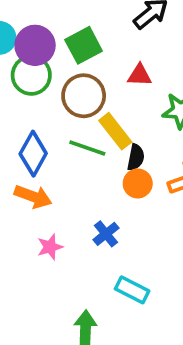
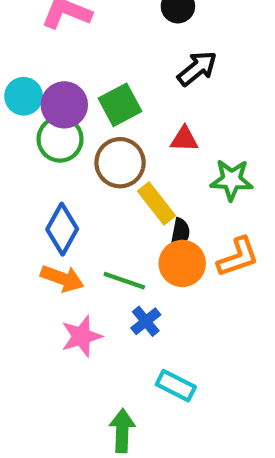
green line: (87, 148) -> (124, 281), moved
orange circle: (138, 183) -> (182, 263), size x1.4
pink star: (50, 247) -> (81, 336), size x1.4

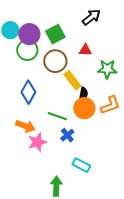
orange arrow: (62, 278) -> (25, 126), moved

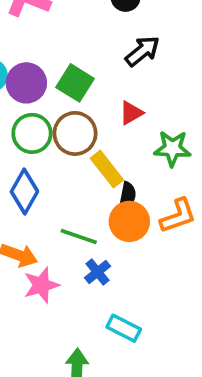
green square: (55, 34) -> (75, 83), turned -30
green circle: (27, 50) -> (32, 133), moved
red triangle: (85, 50) -> (131, 113), turned -32

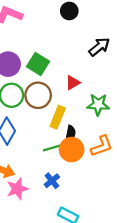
black arrow: (142, 51) -> (99, 47), moved
yellow rectangle: (107, 169) -> (58, 117), turned 60
green line: (79, 236) -> (54, 147), moved, turned -35

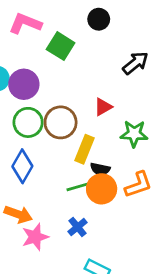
green square: (38, 64) -> (61, 46), moved
black semicircle: (70, 133) -> (100, 169), turned 91

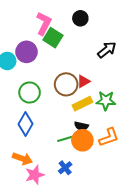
pink L-shape: (25, 23) -> (44, 23), moved, turned 95
purple circle: (24, 84) -> (26, 52), moved
brown circle: (61, 122) -> (66, 84), moved
yellow rectangle: (85, 149) -> (82, 104), moved, turned 42

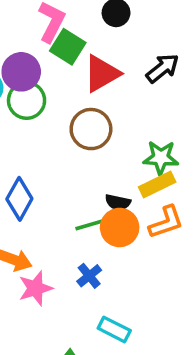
red triangle: (83, 81) -> (102, 74), moved, size x1.6
green circle: (30, 93) -> (27, 100), moved
yellow rectangle: (82, 104) -> (157, 185), moved

